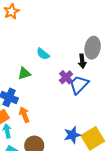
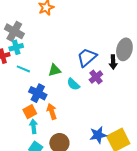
cyan semicircle: (43, 54) -> (73, 84), moved
blue trapezoid: (79, 85) -> (87, 57), moved

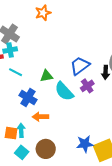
cyan semicircle: (73, 84) -> (64, 91), size x1.5
orange arrow: (52, 111) -> (40, 117), turned -77
orange square: (30, 112) -> (11, 133), moved, turned 32

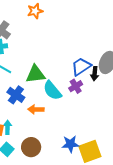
blue trapezoid: (80, 66) -> (81, 67), moved
green triangle: (46, 76) -> (35, 74), size x1.5
orange arrow: (40, 117) -> (36, 109), moved

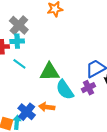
blue cross: (16, 95) -> (27, 112), moved

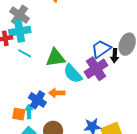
cyan cross: (17, 41) -> (20, 31), size x1.5
purple cross: (88, 88) -> (96, 69), size x1.6

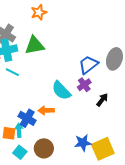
black arrow: (115, 56) -> (102, 100), moved, turned -144
green triangle: (55, 58) -> (35, 45), moved
purple cross: (96, 69) -> (84, 85), size x0.6

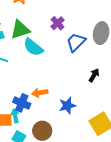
purple cross: (84, 85) -> (58, 23), moved
cyan semicircle: (61, 91) -> (33, 47), moved
blue star: (83, 143) -> (67, 106), moved

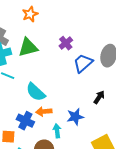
cyan semicircle: (33, 47) -> (36, 92), moved
blue star: (67, 106) -> (75, 117), moved
cyan arrow: (15, 116) -> (57, 131), moved

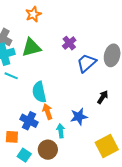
cyan semicircle: (36, 92) -> (39, 92), turned 35
orange arrow: (44, 112) -> (47, 112), turned 77

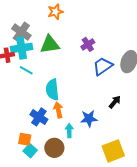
orange square: (12, 137) -> (25, 139), moved

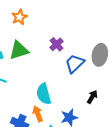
cyan semicircle: (52, 90) -> (44, 94), moved

